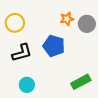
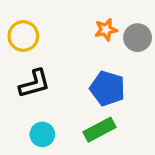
blue pentagon: (54, 46) -> (107, 88), moved
green rectangle: (81, 82) -> (99, 130), moved

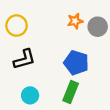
green rectangle: (99, 130) -> (71, 92), turned -40

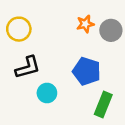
green rectangle: (71, 92) -> (103, 105), moved
cyan circle: (30, 95) -> (47, 93), moved

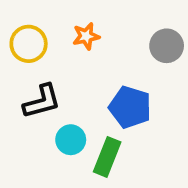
orange star: (85, 24) -> (86, 36), moved
green rectangle: (103, 105) -> (107, 157), moved

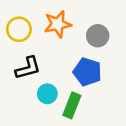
orange star: (86, 36) -> (58, 24), size x1.5
gray circle: (167, 46) -> (98, 36), moved

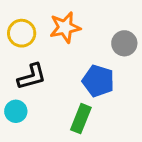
gray circle: (98, 36) -> (124, 43), moved
cyan circle: (47, 94) -> (16, 111), moved

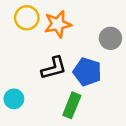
yellow circle: (22, 33) -> (27, 18), moved
black L-shape: (32, 77) -> (54, 68), moved

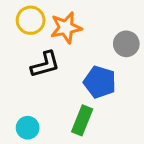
black L-shape: (54, 68) -> (45, 64), moved
cyan circle: (14, 99) -> (28, 128), moved

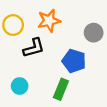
yellow circle: (31, 20) -> (13, 25), moved
cyan circle: (28, 128) -> (20, 86), moved

